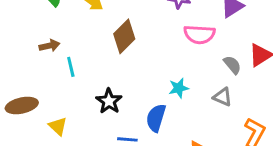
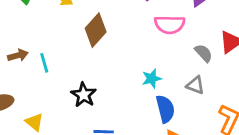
brown arrow: (49, 46) -> (18, 55), moved
blue semicircle: (156, 118) -> (165, 109), moved, turned 152

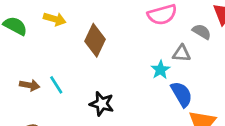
brown arrow: (18, 55) -> (30, 85), turned 42
gray triangle: (195, 85) -> (182, 53), moved

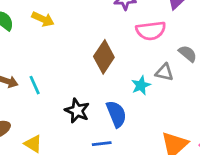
brown diamond: (95, 40) -> (104, 57), moved
blue semicircle: (182, 94) -> (116, 114), moved

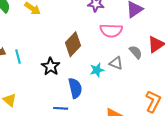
black star: (77, 111) -> (51, 66), moved

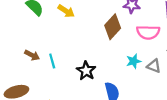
brown diamond: (73, 44) -> (113, 27), moved
cyan star: (97, 70) -> (134, 61), moved

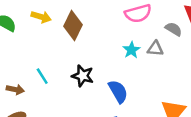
brown diamond: (113, 27) -> (73, 25), moved
brown arrow: (32, 55) -> (15, 89), moved

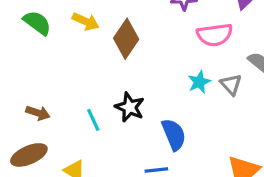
gray triangle: (155, 49) -> (231, 85), turned 35
cyan line: (42, 76) -> (93, 120), moved

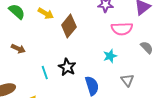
gray triangle: (231, 85) -> (127, 80), moved
brown arrow: (38, 113) -> (18, 49), moved

